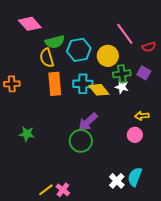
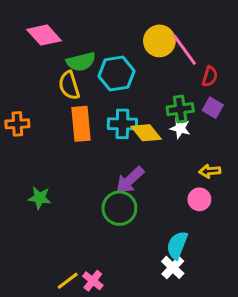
red semicircle: (149, 47) -> (210, 76), moved, turned -56
yellow circle: (108, 56) -> (159, 41), moved
cyan semicircle: (135, 177) -> (177, 245), moved

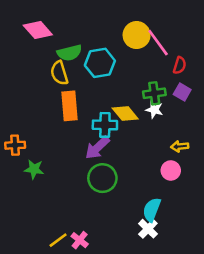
orange cross: (17, 124) -> (15, 145), moved
cyan cross: (122, 124) -> (105, 125), moved
purple arrow: (130, 180) -> (97, 148), moved

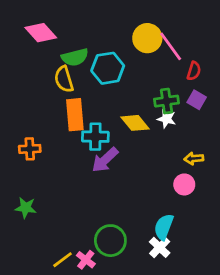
cyan cross: (105, 125) -> (95, 137), moved
orange cross: (15, 145) -> (30, 149), moved
green star: (34, 169) -> (26, 208), moved
green circle: (102, 178) -> (110, 241), moved

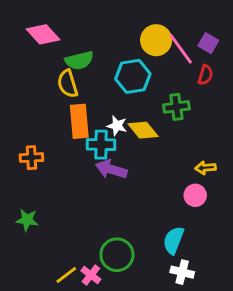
cyan hexagon: (108, 68) -> (133, 76), moved
purple square: (197, 100) -> (208, 43), moved
white star: (166, 119) -> (117, 126), moved
purple arrow: (105, 160) -> (111, 169), turned 60
white cross: (160, 247) -> (182, 272), moved, turned -30

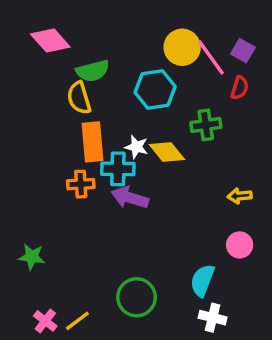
orange cross: (31, 158) -> (81, 184), moved
pink circle: (195, 195) -> (240, 245), moved
pink cross: (91, 275) -> (45, 321), moved

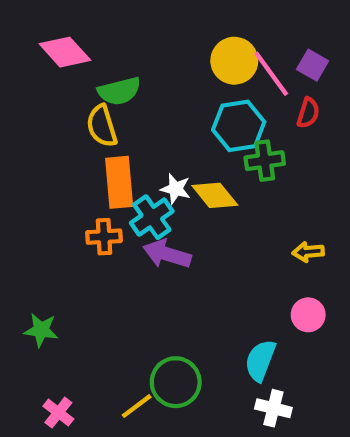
cyan hexagon: (155, 89) -> (239, 126), moved
cyan cross: (118, 169) -> (152, 217), turned -36
yellow line: (77, 321) -> (137, 406), moved

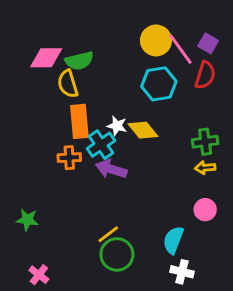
pink diamond: (65, 52) -> (46, 58), moved, turned -48
red semicircle: (308, 113) -> (205, 75), size x1.4
green cross: (265, 161) -> (205, 142), moved
yellow line: (137, 406) -> (108, 234), moved

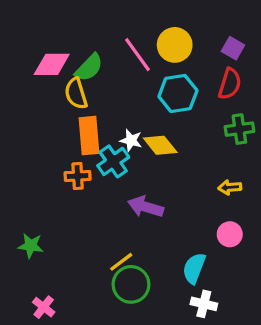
pink line: (181, 49) -> (137, 55), moved
green semicircle: (79, 61) -> (89, 68), turned -32
green cross: (205, 142) -> (239, 129), moved
purple arrow: (111, 169) -> (146, 207), moved

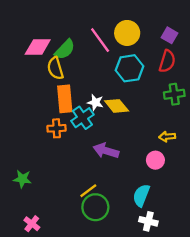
pink circle: (230, 234) -> (155, 160), moved

